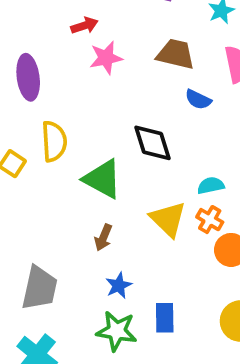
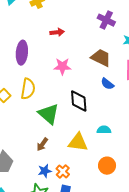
pink star: (106, 58) -> (62, 66), moved
yellow triangle: (168, 219) -> (78, 142), turned -50
orange cross: (210, 220) -> (63, 171), moved

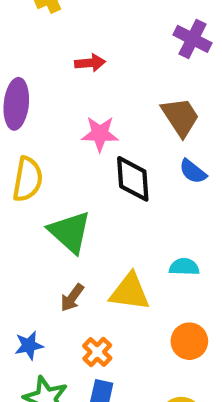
brown trapezoid: (101, 58) -> (180, 117), turned 30
black diamond: (79, 101) -> (133, 179), moved
brown arrow: (42, 144) -> (72, 298), moved
blue star: (45, 171) -> (29, 345), moved

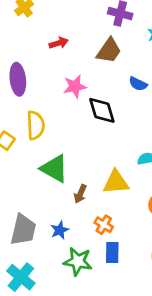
brown trapezoid: (180, 117) -> (109, 51), moved, turned 80
blue semicircle: (193, 171) -> (138, 84), moved
green triangle: (70, 232) -> (54, 169), moved

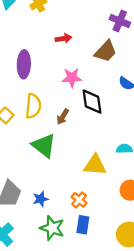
brown arrow: (80, 194) -> (63, 117), moved

